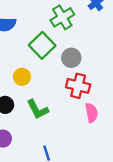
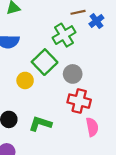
yellow circle: (22, 77) -> (25, 80), moved
green L-shape: (38, 109) -> (40, 124), turned 135

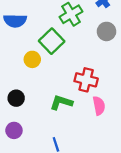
gray circle: (73, 74) -> (107, 31), moved
green L-shape: (40, 124) -> (61, 102), moved

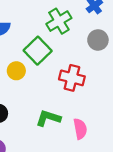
red cross: (86, 80) -> (72, 78), moved
pink semicircle: (99, 106) -> (80, 129), moved

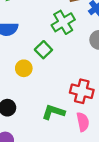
green square: (38, 51) -> (43, 50), size x0.7
red cross: (72, 78) -> (82, 91), moved

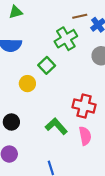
green L-shape: (53, 112) -> (56, 126), turned 30

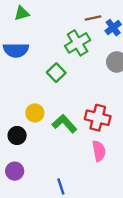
yellow circle: (27, 84) -> (35, 113), moved
green L-shape: (56, 126) -> (64, 124), moved

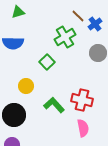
brown line: (93, 18) -> (78, 16), turned 56
yellow circle: (35, 113) -> (26, 86), moved
black circle: (17, 135) -> (14, 115), size x1.5

